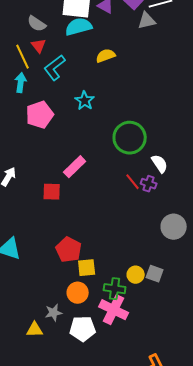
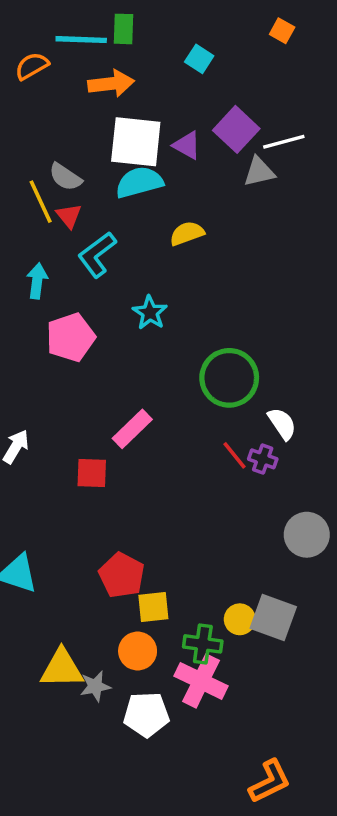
yellow line: (23, 57) -> (41, 202), moved
gray square: (155, 274) -> (273, 618), size x1.5
yellow triangle: (35, 330) -> (62, 669), moved, size x1.5

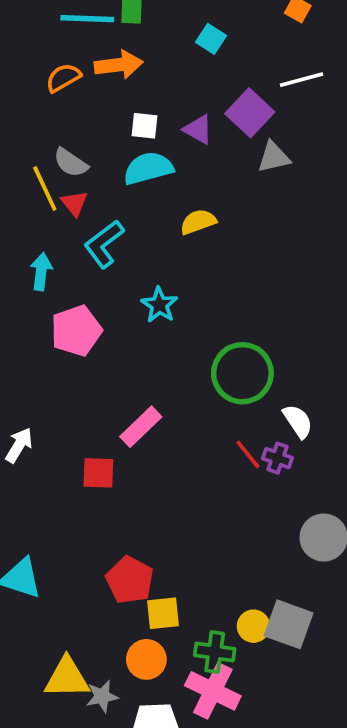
orange semicircle: (32, 66) -> (63, 78), moved
white square: (136, 142) -> (145, 126), size x0.5
white line: (284, 142) -> (301, 80), moved

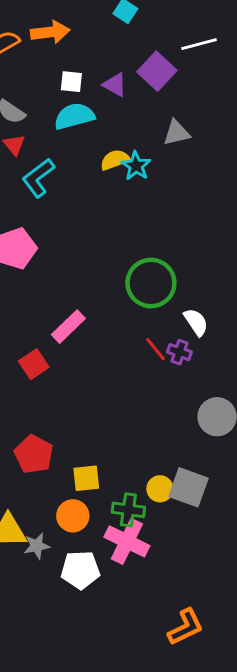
gray triangle: (274, 157) -> (176, 133), moved
cyan star: (159, 305) -> (136, 166), moved
red square: (98, 473) -> (34, 364), turned -36
red pentagon: (130, 580) -> (34, 454), moved

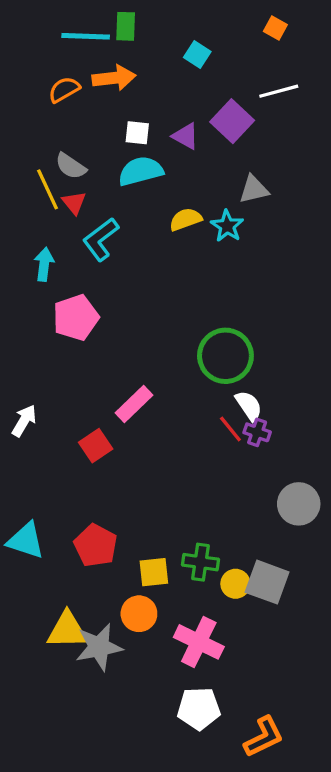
cyan star: (136, 166) -> (227, 226), moved
white semicircle: (196, 322) -> (249, 406), moved
green cross: (128, 510) -> (201, 562), moved
gray star: (37, 546) -> (99, 647), size x1.6
white pentagon: (80, 570) -> (199, 709), moved

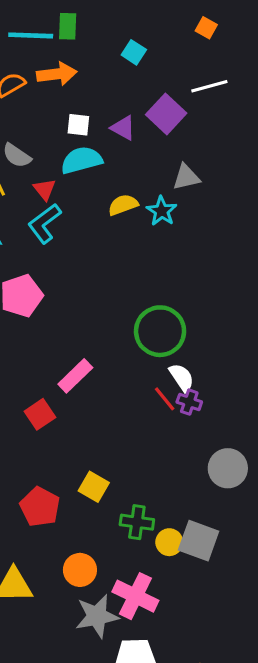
red triangle: (74, 203) -> (45, 189), moved
yellow square: (154, 572) -> (94, 487), moved, turned 36
gray star: (99, 647) -> (97, 616), moved

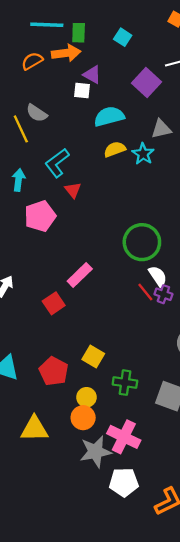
green rectangle: (68, 26) -> (79, 33), moved
purple triangle: (123, 128) -> (92, 75), moved
cyan semicircle: (81, 160) -> (109, 116), moved
red triangle: (45, 189) -> (73, 190), moved
yellow circle: (169, 542) -> (86, 397), moved

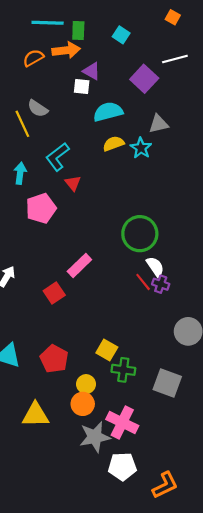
yellow square: (93, 356) -> (107, 350), moved

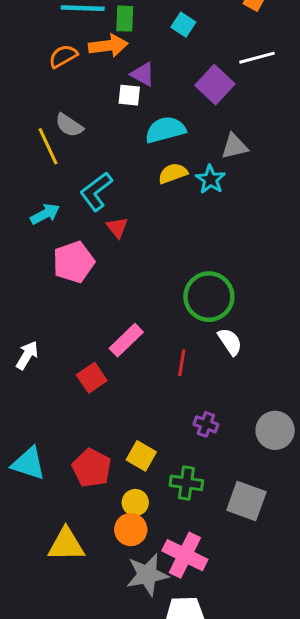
cyan arrow: (20, 173) -> (45, 214), turned 55
red line: (143, 282) -> (182, 363), moved, turned 48
purple cross: (161, 284) -> (206, 424), moved
yellow square: (107, 350) -> (141, 456), moved

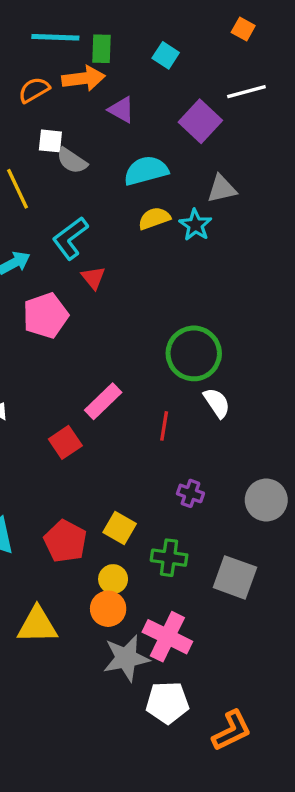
white square: (129, 95) -> (50, 141), moved
gray semicircle: (69, 125) -> (72, 161), moved

